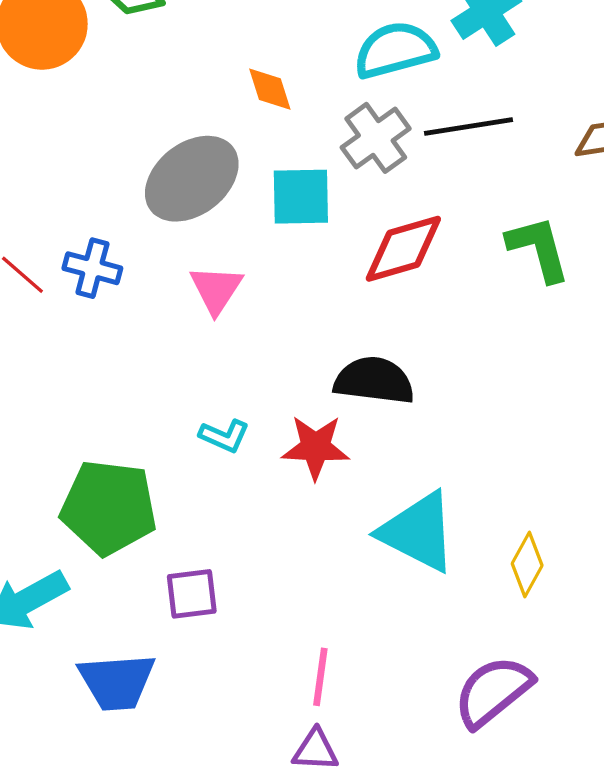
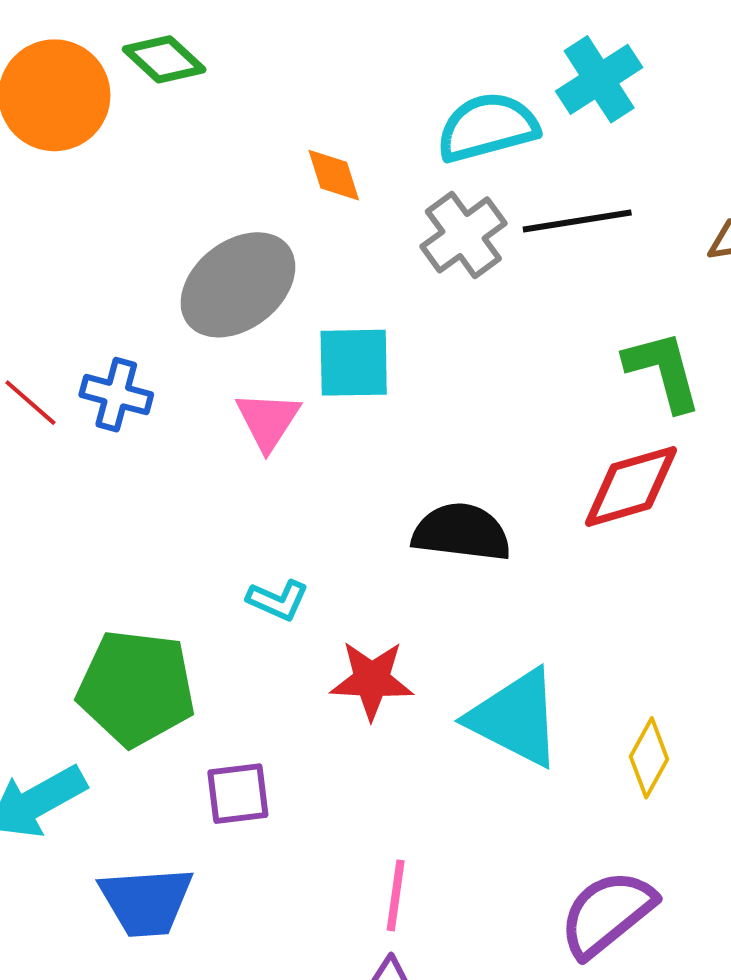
cyan square: (301, 197) -> (354, 363), moved
red diamond: (403, 249) -> (631, 486), moved
red star: (315, 447) -> (372, 680), moved

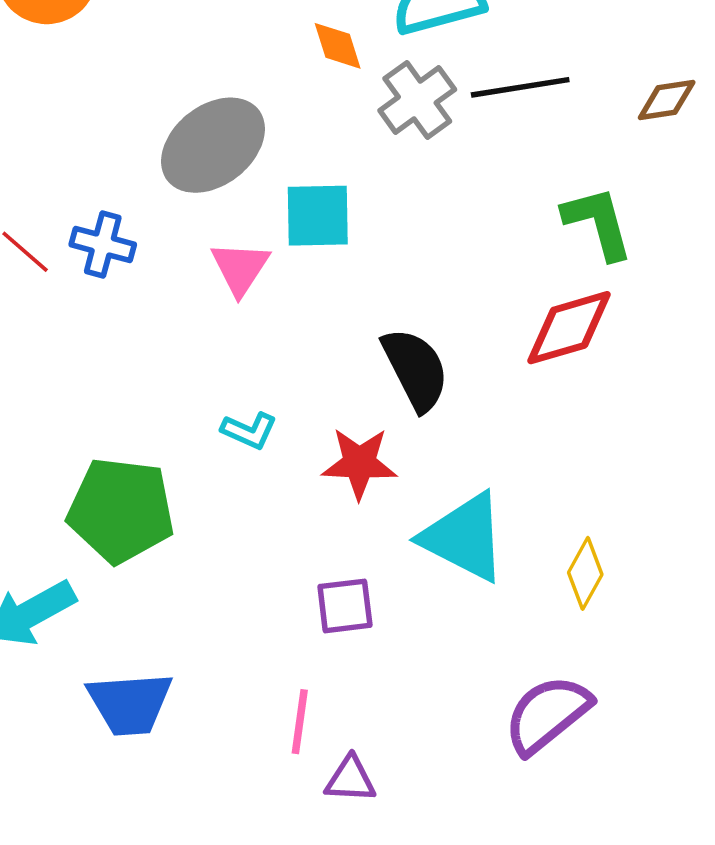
orange diamond: (334, 175) -> (338, 46), moved
black semicircle: (461, 532) -> (415, 369), turned 56
red star: (372, 680) -> (359, 463), moved
purple square: (238, 794) -> (345, 606), moved
pink line: (396, 895) -> (300, 722), moved

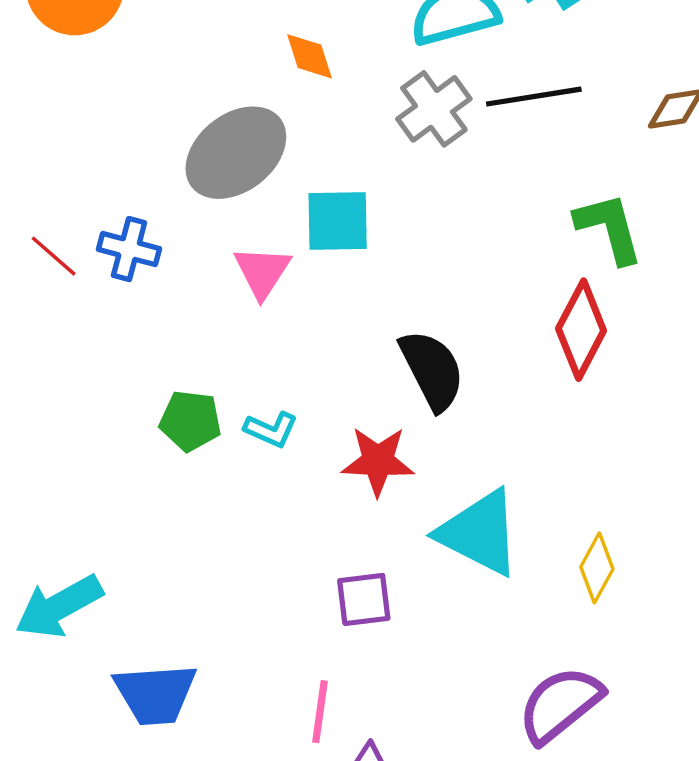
orange diamond: (338, 46) -> (309, 56), moved
red diamond: (569, 328) -> (581, 330), turned -46
green pentagon: (121, 510) -> (190, 421), moved, size x0.6

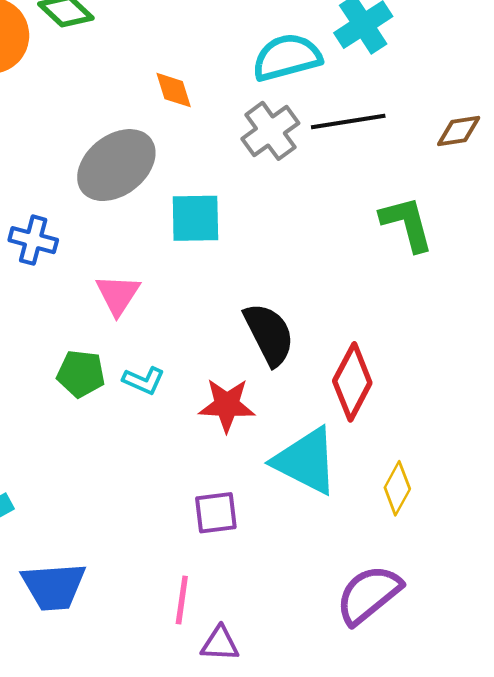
pink triangle: (262, 272) -> (118, 295), moved
red diamond: (581, 330) -> (352, 382), moved

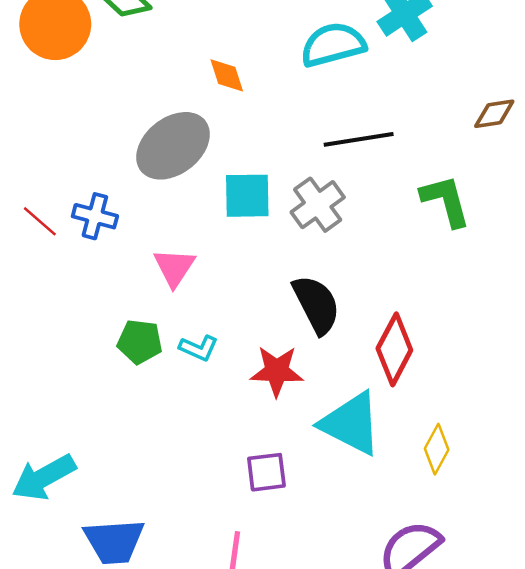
black line: (348, 121) -> (359, 139), moved
gray cross: (270, 131) -> (318, 205), moved

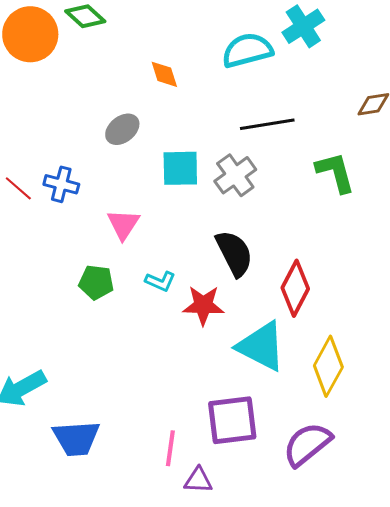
gray ellipse: (173, 146) -> (122, 129), size x0.6
cyan L-shape: (199, 348) -> (160, 281), moved
yellow diamond: (437, 449) -> (328, 366), size x1.5
purple square: (266, 472) -> (232, 420), moved, size x1.6

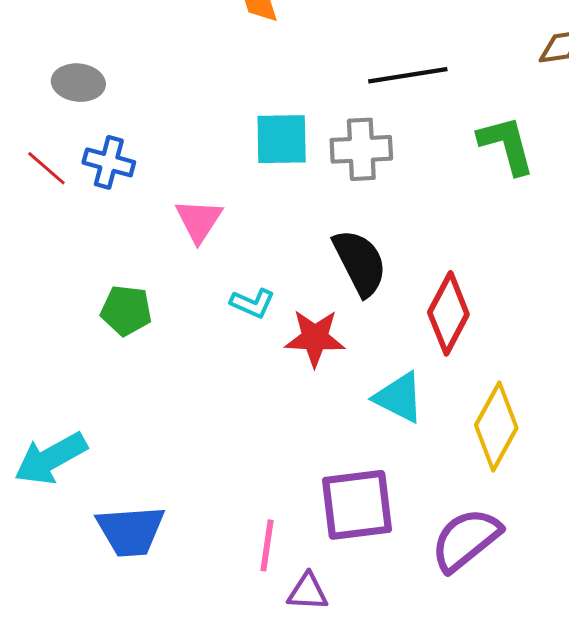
gray ellipse: (122, 129) -> (78, 83), moved, turned 44
gray cross: (235, 175) -> (361, 149), turned 33
green pentagon: (96, 282) -> (126, 310), moved
cyan triangle: (261, 346) -> (399, 397), size x0.7

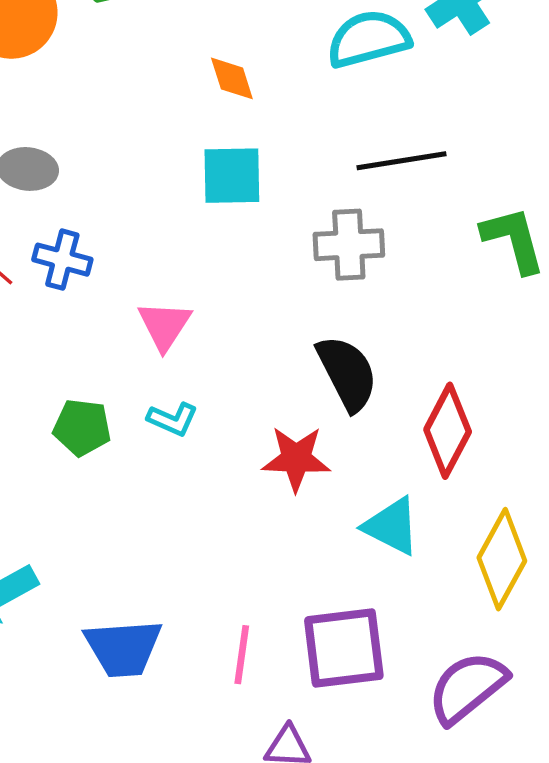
cyan square: (282, 139) -> (232, 176), moved
cyan L-shape: (252, 303) -> (173, 419), moved
blue trapezoid: (131, 531) -> (123, 648), moved
pink line: (267, 545) -> (242, 655), moved

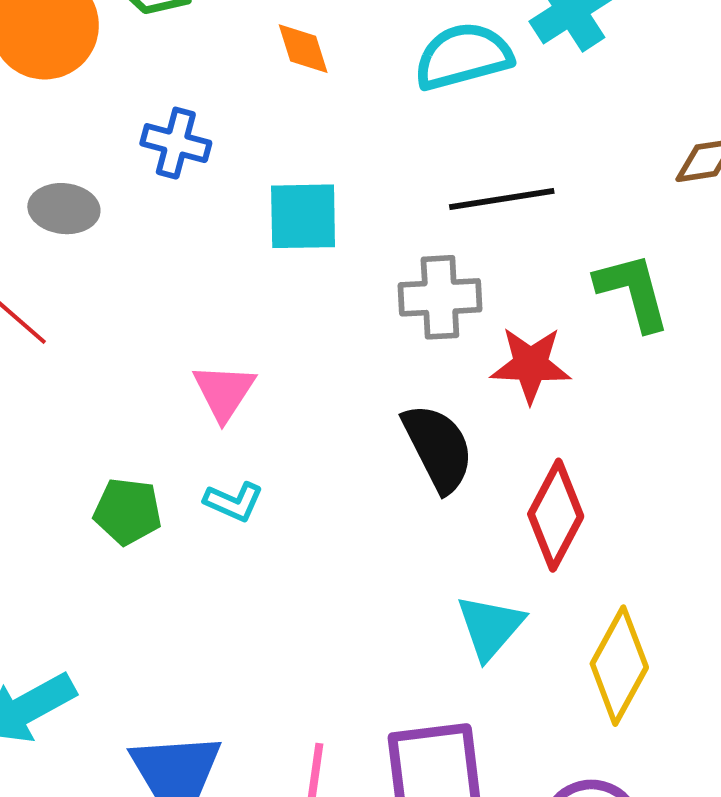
orange diamond: (232, 78) -> (303, 49), moved
blue cross: (62, 260) -> (176, 143), moved
red star: (296, 459) -> (531, 365), moved
cyan triangle: (392, 526) -> (490, 627), turned 44

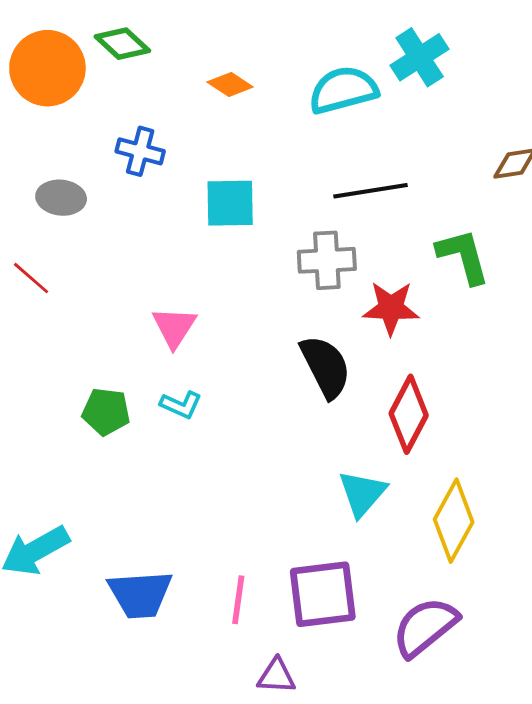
orange diamond: (303, 49) -> (230, 85), turned -39

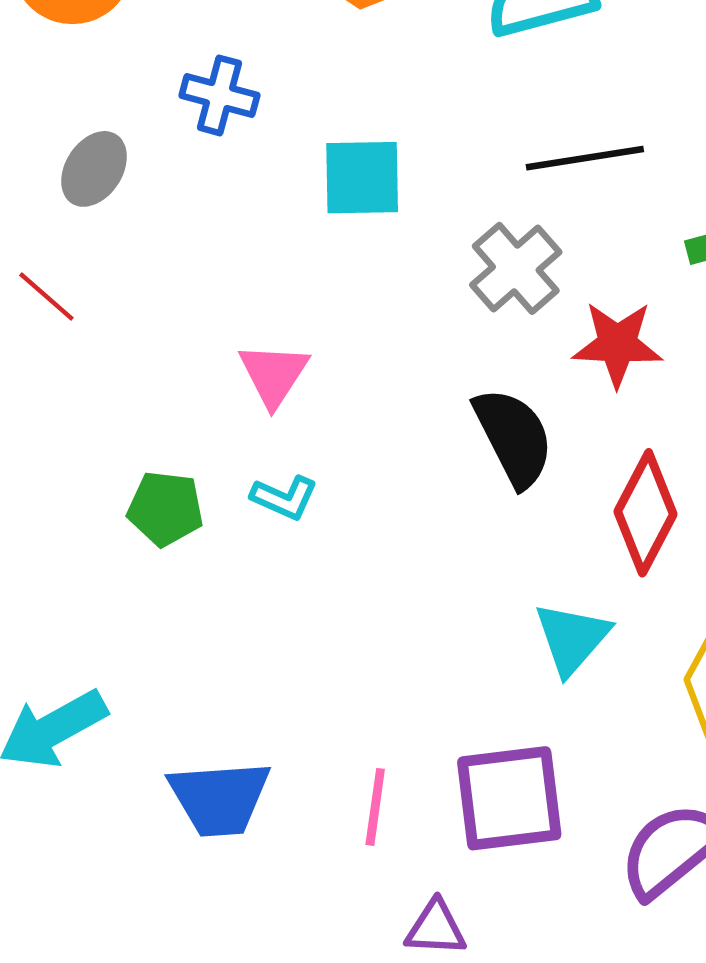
gray ellipse: (61, 198) -> (94, 169), turned -63
gray cross: (327, 260) -> (516, 268), turned -38

